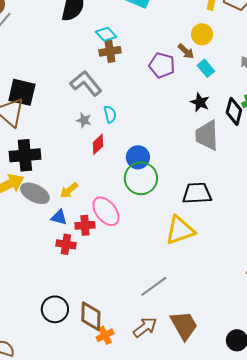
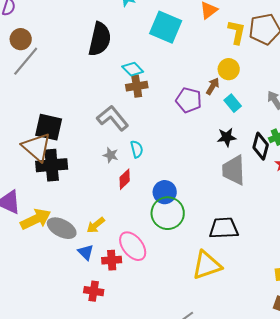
brown arrow: (186, 51) -> (213, 86), turned -102
black star: (200, 102) -> (227, 137), turned -30
black cross: (25, 155) -> (52, 165), moved
blue triangle: (59, 217) -> (86, 252), turned 30
red cross: (66, 244) -> (94, 291), moved

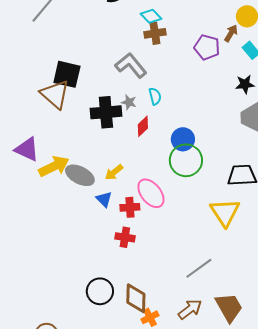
black cross: (52, 165) -> (106, 112), moved
yellow triangle: (207, 265) -> (225, 212), turned -44
red cross: (94, 291) -> (125, 237), moved

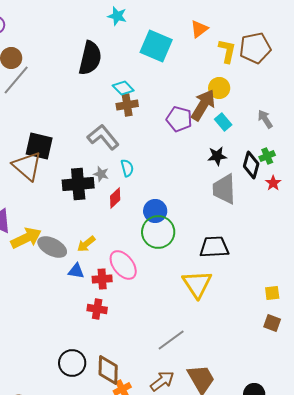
brown arrow: (231, 33) -> (203, 105), size x1.8
blue triangle: (104, 199) -> (76, 271), turned -36

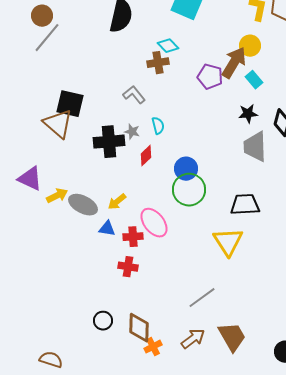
cyan diamond: (123, 88) -> (168, 46), moved
gray L-shape: (103, 137) -> (134, 95), size x0.7
yellow arrow: (26, 238) -> (57, 196), size x0.7
black circle: (72, 363) -> (103, 321), size x0.7

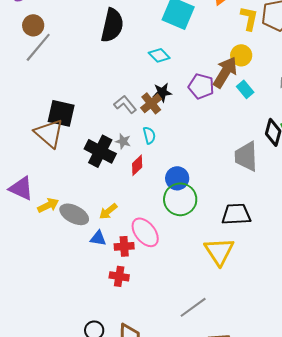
brown cross: (158, 63) -> (151, 103), moved, turned -30
black star: (248, 114) -> (162, 92), moved
black cross: (109, 142) -> (100, 151), turned 32

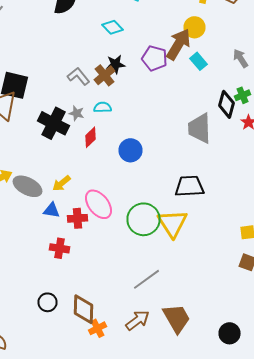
cyan semicircle: (149, 135) -> (102, 107), turned -78
green circle: (180, 199) -> (144, 219), moved
red cross: (119, 276) -> (60, 248), moved

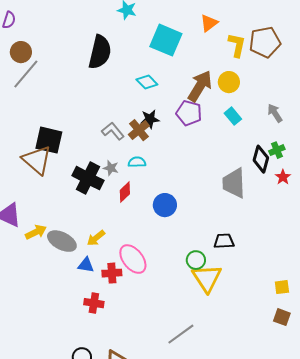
brown arrow: (178, 44) -> (200, 86), moved
black trapezoid: (190, 186) -> (224, 241), size x0.7
green circle: (144, 219) -> (196, 260), moved, size x0.6

